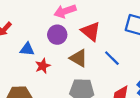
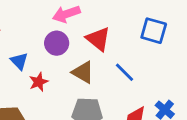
blue triangle: (27, 49) -> (19, 61), turned 40

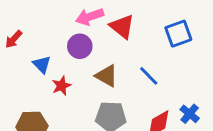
blue square: (154, 31) -> (178, 34), turned -36
red triangle: (98, 39) -> (122, 27), moved

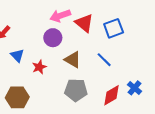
blue square: (178, 34) -> (114, 28), moved
blue triangle: (42, 65) -> (17, 55), moved

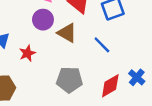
brown triangle: (73, 60) -> (67, 33), moved

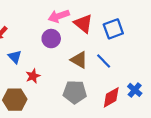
brown triangle: (67, 33) -> (79, 60), moved
red star: (27, 53) -> (33, 76), moved

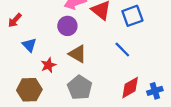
brown triangle: (79, 60) -> (78, 54), moved
blue cross: (135, 90) -> (155, 91), moved, turned 32
gray pentagon: (75, 92) -> (80, 88), moved, turned 30

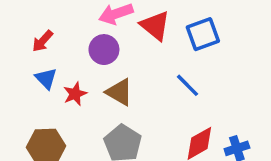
red arrow: (15, 20) -> (43, 41), moved
red star: (48, 65) -> (75, 94), moved

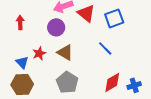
red arrow: (43, 41) -> (20, 22), turned 136
blue triangle: (46, 79) -> (22, 62), moved

